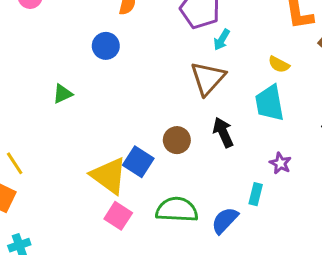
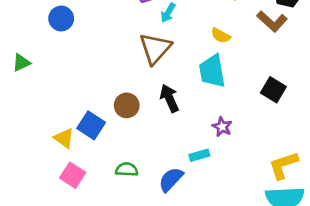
yellow triangle: (109, 176) -> (64, 138), size x0.6
cyan rectangle: (256, 194) -> (199, 155), turned 60
green semicircle: (177, 210) -> (127, 169), size x0.6

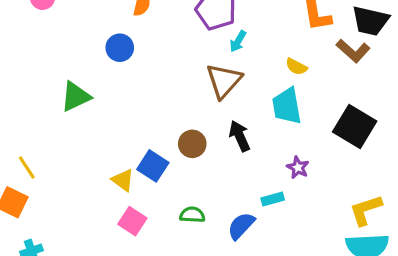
green triangle: (21, 63) -> (76, 97), size x1.5
black square: (273, 90) -> (355, 127), size x1.5

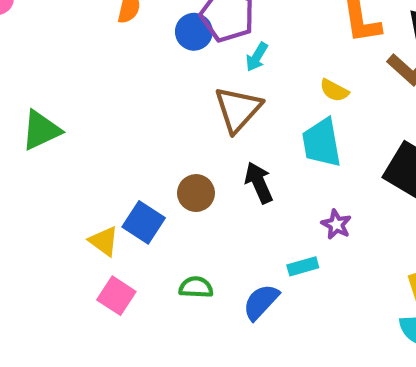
blue circle: (120, 48) -> (194, 32), moved

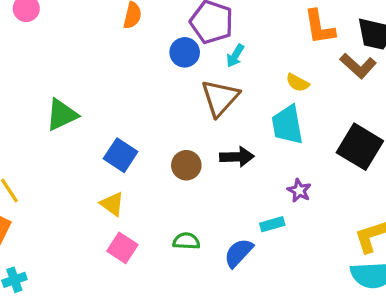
blue circle: (194, 32) -> (185, 52), moved
black arrow: (259, 183) -> (237, 157), turned 112
blue square: (144, 222) -> (121, 155), moved

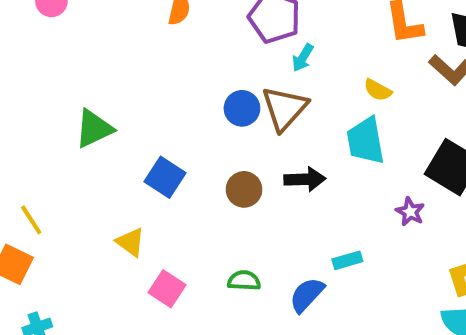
blue circle: (185, 52) -> (242, 108), moved
purple star: (299, 191) -> (410, 212), moved
yellow triangle: (112, 204) -> (130, 242), moved

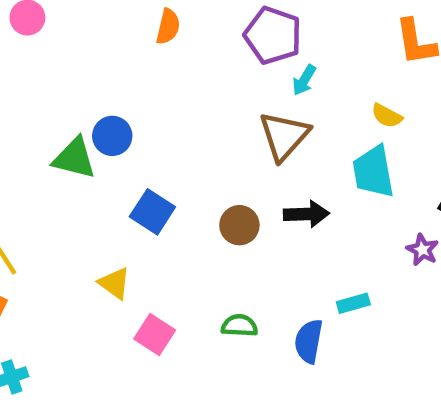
blue circle: (242, 108) -> (112, 136), moved
green triangle: (94, 129) -> (74, 158), turned 39
blue semicircle: (307, 295) -> (309, 341), turned -33

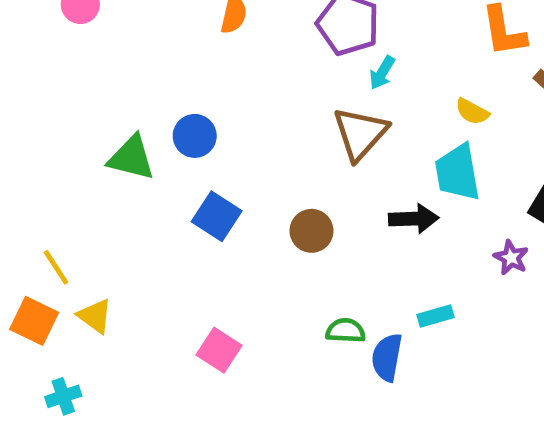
blue circle: (112, 136) -> (195, 136), moved
black arrow: (306, 214) -> (414, 219), moved
yellow triangle: (114, 283) -> (95, 316), moved
green semicircle: (239, 326) -> (346, 331), moved

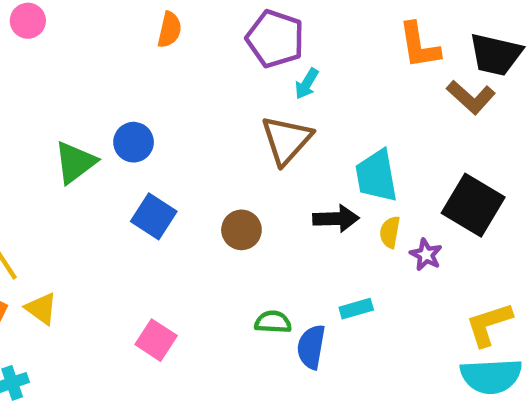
yellow semicircle: (472, 112) -> (390, 232), moved, turned 72
green triangle: (131, 158) -> (75, 162), turned -51

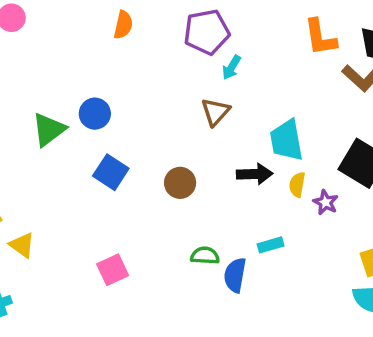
purple pentagon: (275, 39) -> (207, 32), turned -30
brown triangle: (286, 140) -> (216, 112), size x0.7
pink square: (156, 340) -> (113, 270), turned 32

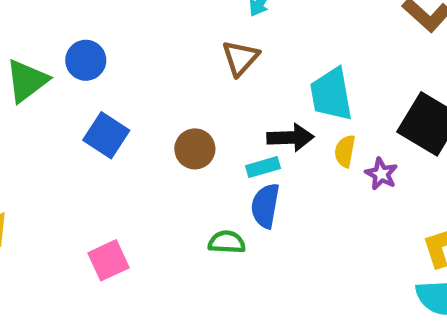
cyan rectangle: (271, 245) -> (263, 167), moved
blue semicircle: (235, 275) -> (265, 206), moved

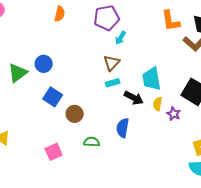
black arrow: (290, 138) -> (134, 98), turned 30
brown circle: (195, 149) -> (75, 114), moved
cyan rectangle: (263, 167) -> (113, 83), moved
green semicircle: (227, 242) -> (92, 142), moved

